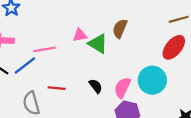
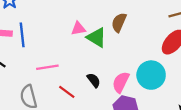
pink line: (45, 49) -> (47, 67), moved
blue line: (25, 65) -> (22, 35), moved, turned -60
red line: (57, 88) -> (67, 92), moved, turned 30

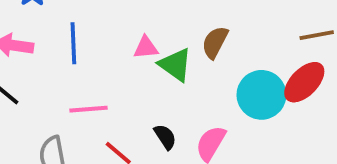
blue line: (22, 35) -> (73, 43), moved
cyan circle: (151, 75) -> (261, 95), moved

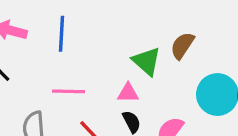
pink triangle: (146, 48) -> (128, 93), moved

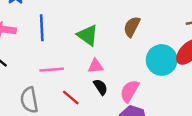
green triangle: (147, 61) -> (88, 35), moved

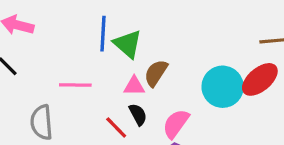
brown semicircle: (132, 27) -> (156, 73), moved
blue line: (42, 28) -> (103, 34), moved
red line: (71, 97) -> (116, 127), moved

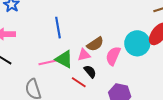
green triangle: (128, 44) -> (64, 59), moved
brown semicircle: (156, 73) -> (95, 44), turned -144
pink semicircle: (176, 124) -> (113, 56), moved

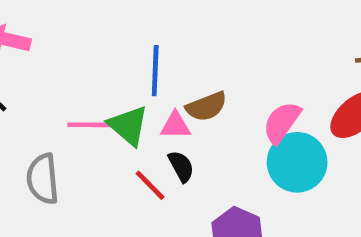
blue line: (58, 28) -> (155, 71), moved
cyan circle: (137, 43) -> (297, 162), moved
pink semicircle: (113, 56) -> (282, 122), moved

